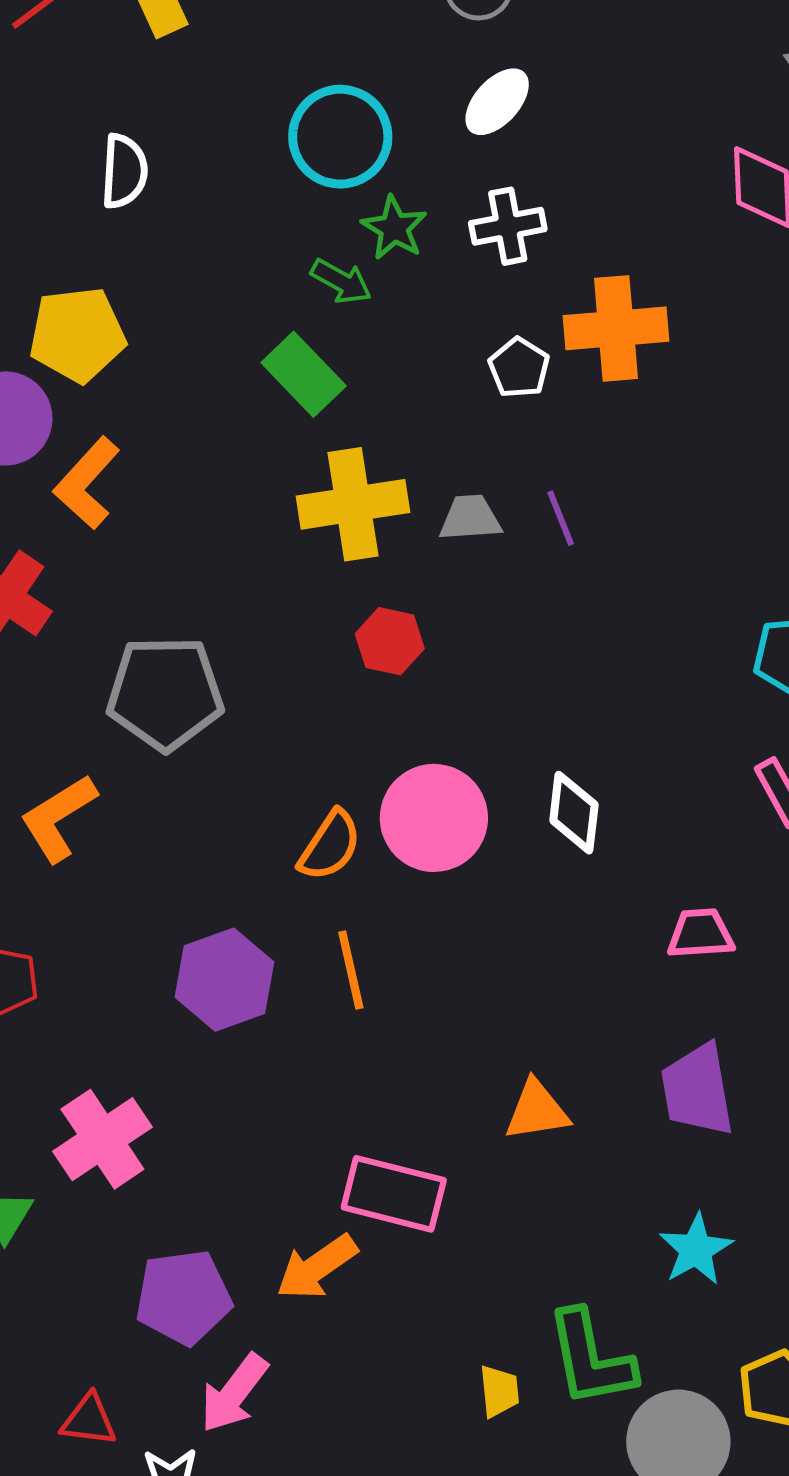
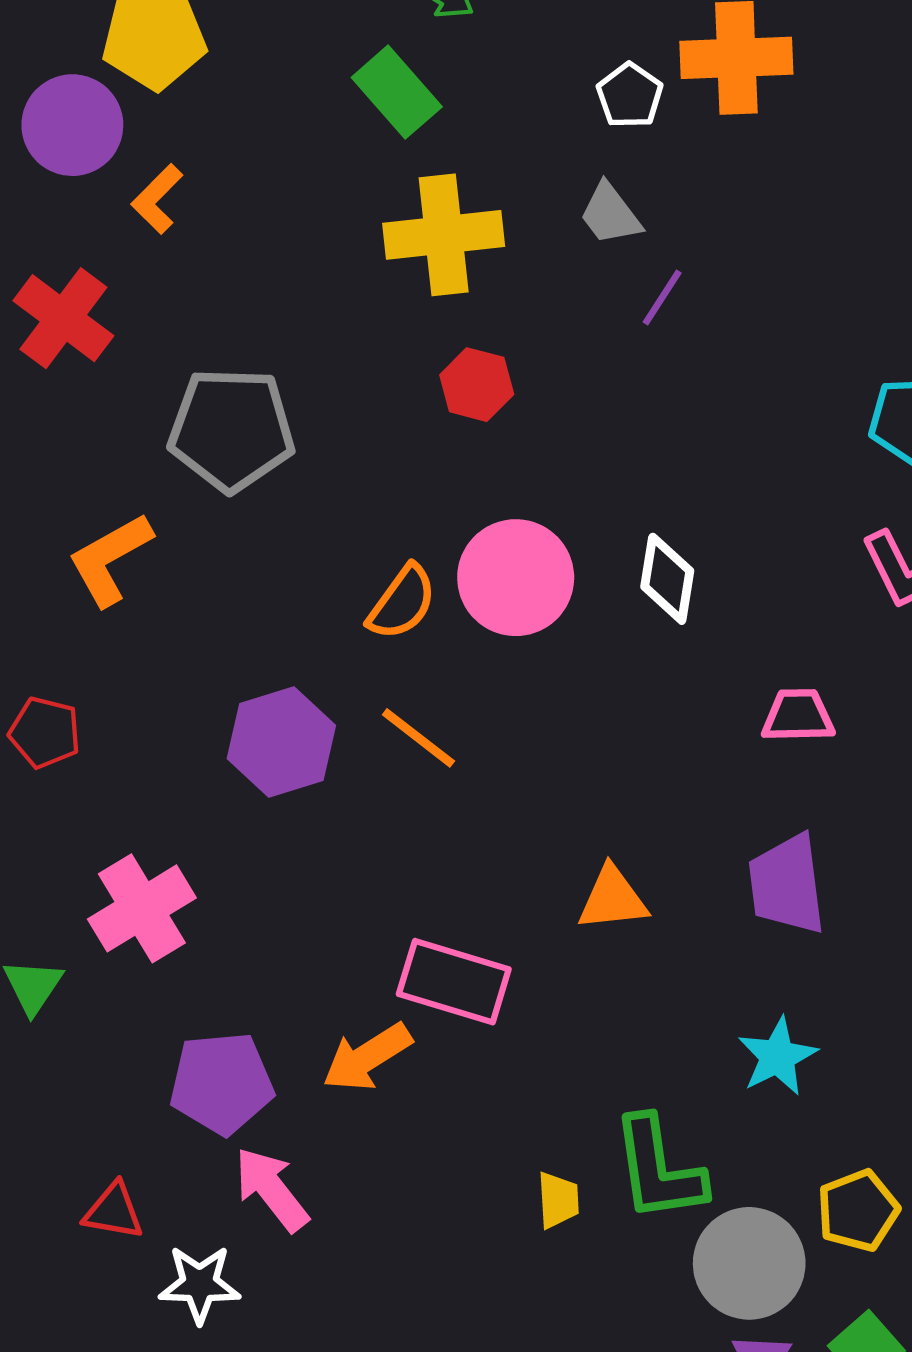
orange L-shape: (87, 483) -> (157, 199), size x0.7
gray trapezoid: (470, 518) -> (610, 214), moved, turned -126
purple line: (561, 518) -> (662, 298), moved, turned 52
orange line: (351, 970) -> (418, 738), turned -42
pink arrow: (234, 1393) -> (271, 1189), turned 102

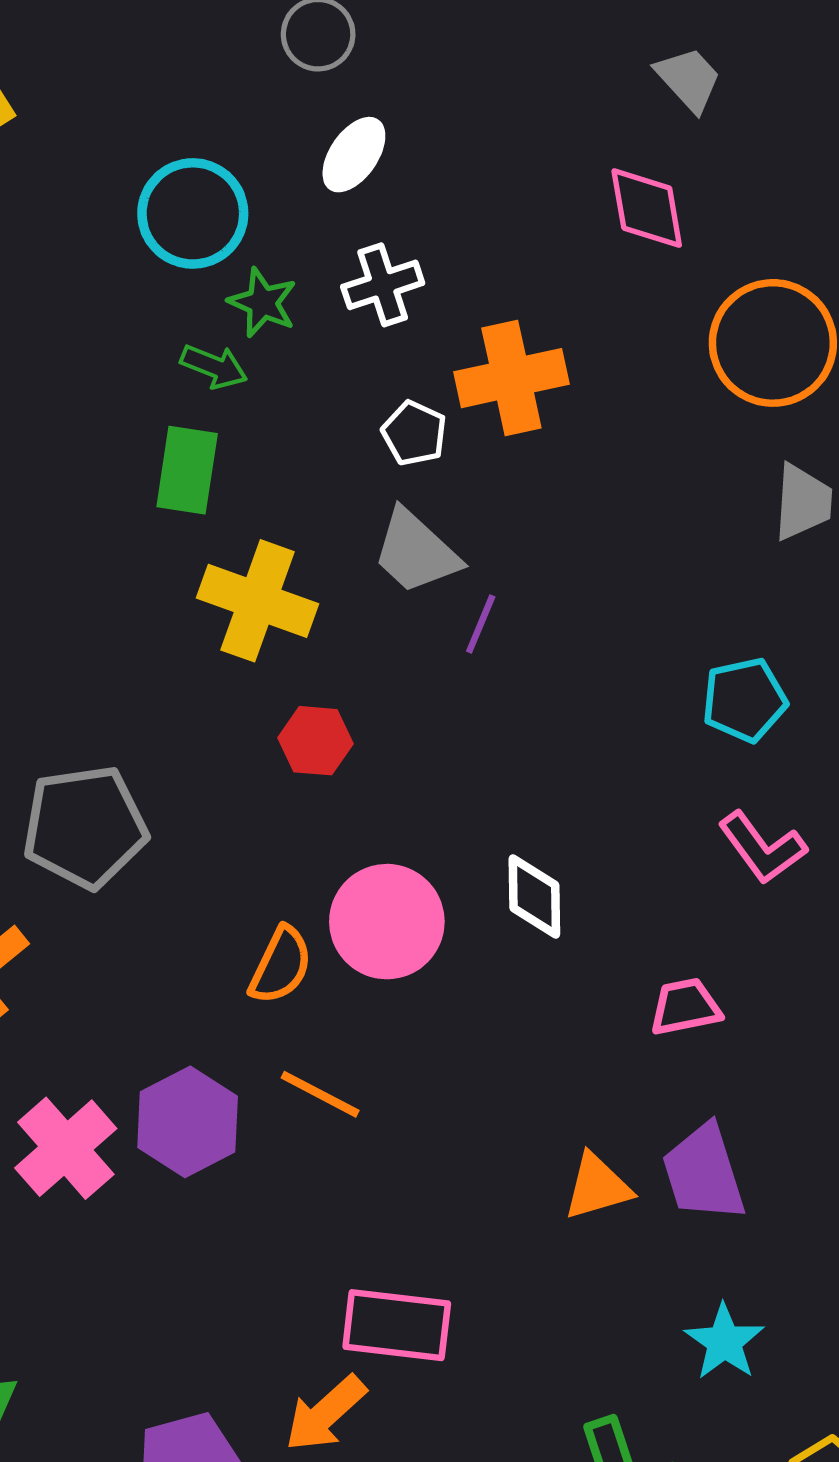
green rectangle: (397, 92) -> (187, 470), turned 60
gray trapezoid: (610, 214) -> (416, 552), size x1.4
yellow cross: (444, 235) -> (258, 601), turned 36
orange triangle: (612, 899) -> (597, 1187), moved
pink cross: (142, 908) -> (66, 1148), moved

